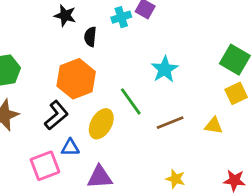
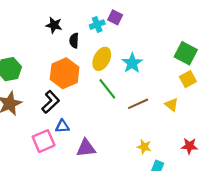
yellow ellipse: (101, 124) -> (102, 59), moved
yellow triangle: (214, 126) -> (172, 105), turned 32

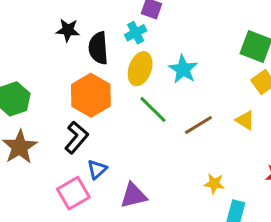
cyan cross: (97, 25) -> (136, 33), moved
black semicircle: (74, 41) -> (98, 48), size x1.5
blue triangle: (62, 126) -> (97, 169), turned -32

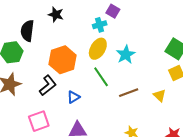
black semicircle: (98, 48) -> (27, 31), moved
blue triangle: (97, 169) -> (73, 97), moved

